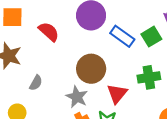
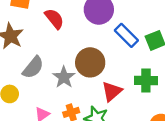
gray semicircle: (36, 83) -> (33, 67), size x1.5
gray star: (77, 97) -> (64, 77), moved

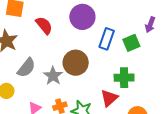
blue rectangle: (126, 35) -> (107, 39), turned 65
red triangle: (112, 91) -> (109, 98), moved

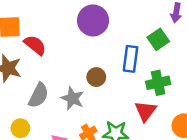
red semicircle: (44, 25) -> (35, 45), moved
blue rectangle: (107, 39) -> (130, 59), moved
brown circle: (76, 63) -> (96, 77), size x0.6

